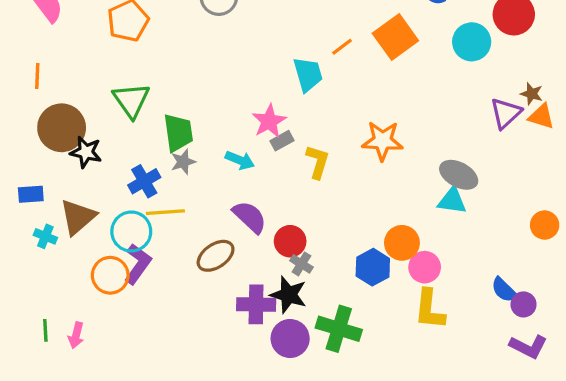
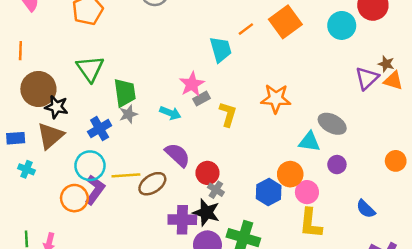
cyan triangle: (452, 201) -> (309, 142), moved
yellow line: (165, 212) -> (126, 175), moved
brown triangle: (78, 217) -> (50, 136), moved
purple circle: (524, 304) -> (337, 165), moved

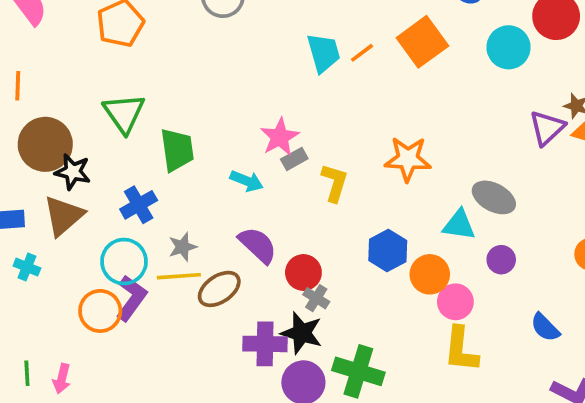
cyan trapezoid: (221, 49) -> (324, 53), moved
gray star: (128, 114) -> (183, 247), moved
blue hexagon: (269, 192) -> (388, 251), moved

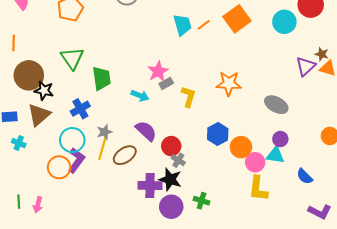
cyan triangle: (459, 225) -> (275, 155), moved
yellow line: (179, 276) -> (103, 148), turned -70
green cross: (358, 371) -> (202, 201), size x0.6

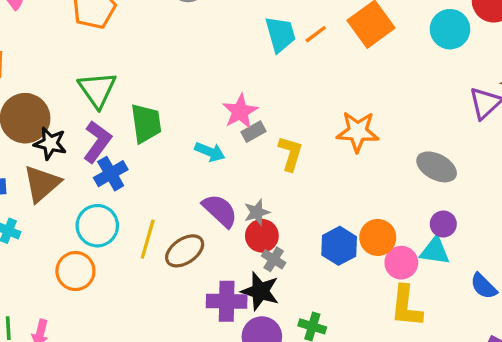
gray star: (105, 132) -> (257, 212), moved
blue hexagon: (218, 134) -> (339, 246), moved
purple L-shape: (76, 160) -> (97, 142), moved

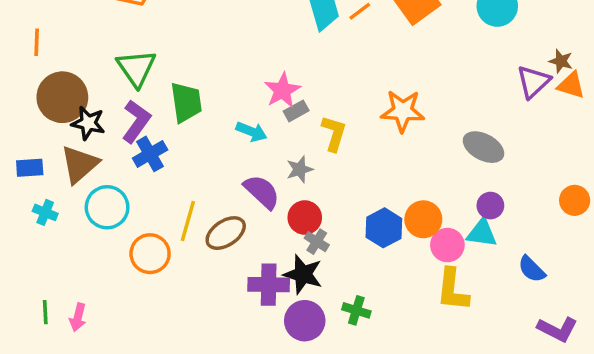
gray star: (257, 212) -> (300, 169), moved
cyan circle: (97, 226) -> (107, 207), moved
orange circle: (75, 271) -> (150, 254), moved

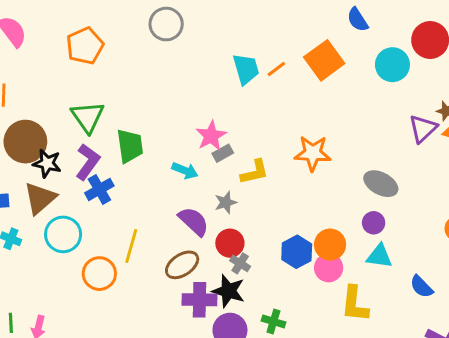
yellow L-shape: (334, 133) -> (255, 172), turned 60
purple circle: (490, 206) -> (374, 223), moved
brown ellipse: (226, 233) -> (182, 265), moved
pink circle: (447, 245) -> (329, 268), moved

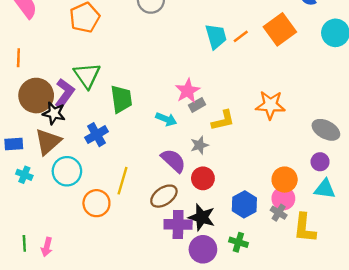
purple L-shape: (88, 162) -> (65, 93), moved
blue hexagon: (297, 252) -> (244, 204), moved
gray cross: (240, 263) -> (279, 213), moved

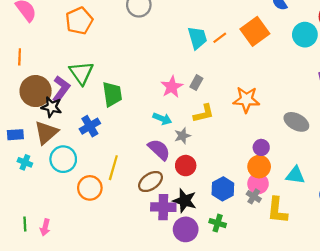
gray rectangle: (197, 105) -> (196, 83), moved, turned -32
cyan arrow: (166, 119) -> (162, 119), moved
purple circle: (320, 162) -> (261, 147), moved

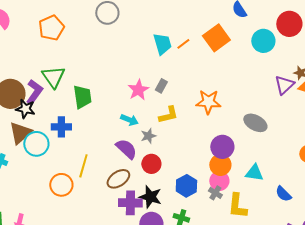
blue cross: (90, 126) -> (61, 127), turned 30
purple circle: (261, 147) -> (222, 147), size x1.5
cyan circle: (63, 159) -> (36, 144), moved

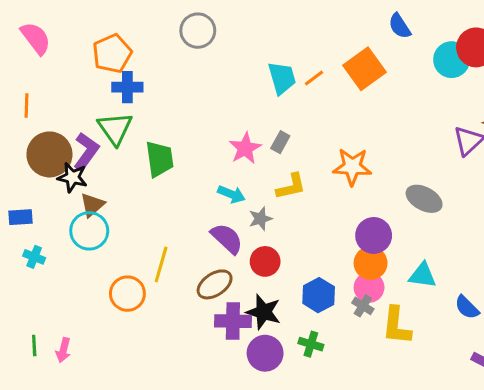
cyan circle: (263, 41) -> (452, 60), moved
blue cross: (61, 127) -> (127, 87), moved
brown triangle: (20, 133) -> (92, 205), moved, size x0.7

